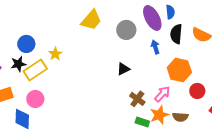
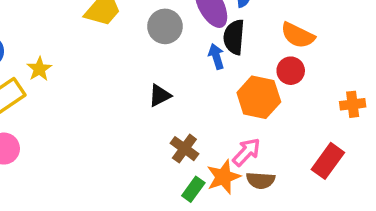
black semicircle: (176, 34) -> (234, 37), moved
red circle: (197, 91) -> (291, 71), moved
pink arrow: (162, 94) -> (246, 152), moved
green rectangle: (142, 122) -> (193, 189), turned -72

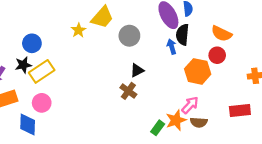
gray circle: (165, 26) -> (129, 36), moved
yellow star: (39, 69) -> (79, 30), moved
brown cross: (184, 149) -> (128, 91), moved
red rectangle: (328, 161) -> (240, 110), turned 48

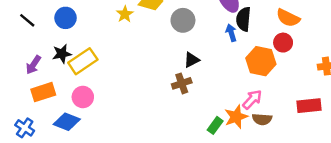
blue circle: (32, 43) -> (66, 18), moved
brown cross: (128, 91) -> (182, 83), turned 35
blue diamond: (28, 125) -> (67, 122), turned -70

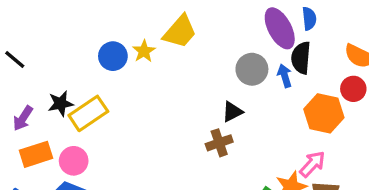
blue circle: (66, 18) -> (113, 56), moved
gray circle: (183, 20) -> (252, 69), moved
pink circle: (83, 97) -> (74, 161), moved

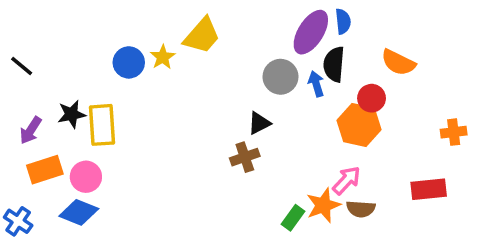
purple ellipse: (280, 28) -> (311, 32), turned 60
red circle: (353, 89) -> (372, 98), moved
yellow rectangle: (88, 113) -> (102, 125), turned -60

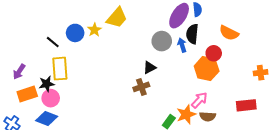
black line: (22, 66) -> (53, 42), moved
black star: (72, 114) -> (47, 84), moved

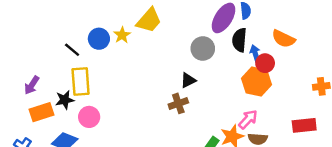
blue arrow: (182, 45) -> (255, 53), moved
pink circle: (51, 98) -> (89, 117), moved

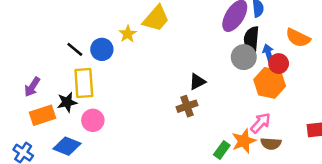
blue circle: (99, 39) -> (102, 49), moved
gray circle: (203, 48) -> (244, 57), moved

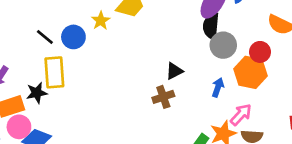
black semicircle: (252, 39) -> (211, 26), moved
blue arrow: (268, 53) -> (218, 87), moved, turned 36
pink circle: (93, 120) -> (19, 127), moved

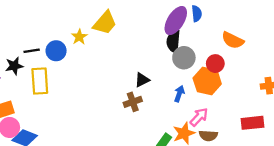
black line: (45, 37) -> (32, 51), turned -49
black star: (37, 93) -> (14, 66), moved

